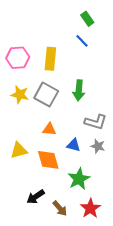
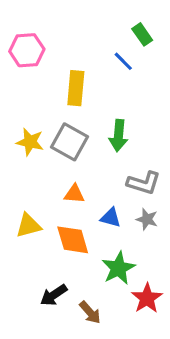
green rectangle: (87, 19) -> (142, 34), moved
pink hexagon: (18, 58) -> (27, 50), moved
red star: (90, 208) -> (147, 298), moved

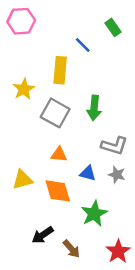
pink hexagon: (27, 50) -> (21, 21), moved
blue line: (123, 61) -> (83, 45), moved
yellow star: (30, 142) -> (24, 89), moved, turned 30
red star: (147, 298) -> (118, 251), moved

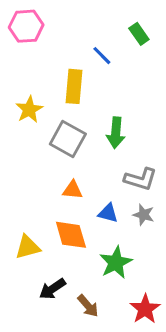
yellow triangle: (22, 180) -> (28, 247), moved

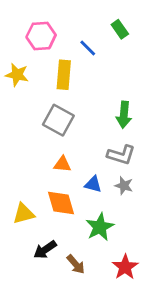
pink hexagon: (26, 26) -> (41, 36), moved
yellow star: (29, 110) -> (17, 75), moved, turned -30
green arrow: (116, 133) -> (124, 115), moved

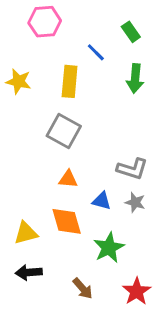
pink hexagon: (41, 36) -> (45, 22), moved
green arrow: (124, 115) -> (135, 79), moved
black arrow: (45, 250) -> (29, 272), moved, turned 30

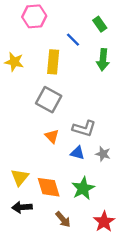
gray L-shape: (132, 169) -> (84, 128), moved
orange triangle: (68, 179) -> (52, 136), turned 40
orange diamond: (67, 221) -> (49, 187), moved
yellow triangle: (26, 233) -> (20, 177), turned -36

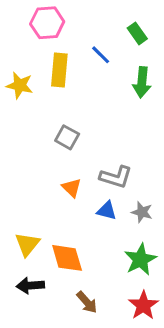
yellow rectangle: (53, 62) -> (59, 70), moved
gray square: (49, 100) -> (67, 137), size x0.7
green star: (83, 188) -> (140, 259), moved

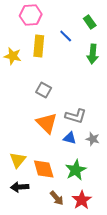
orange triangle: (72, 188) -> (47, 123), size x1.6
green star: (140, 259) -> (76, 170), moved
red star: (143, 305) -> (82, 200), moved

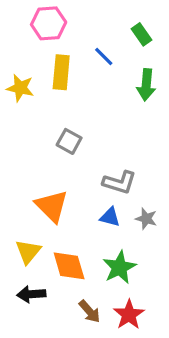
orange triangle: (47, 123) -> (52, 206), moved

